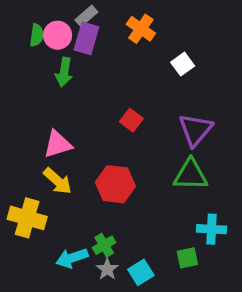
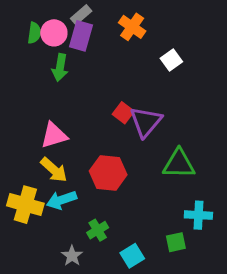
purple triangle: (195, 130) -> (146, 122), moved
cyan arrow: (72, 258) -> (61, 200), moved
gray star: (107, 269) -> (72, 256), moved

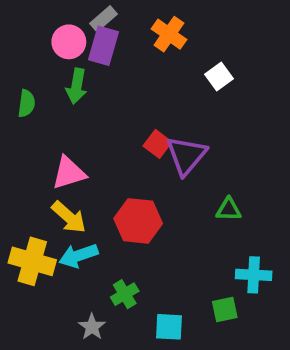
green semicircle: (34, 33) -> (26, 103), moved
green triangle: (179, 164) -> (229, 209), size x0.6
cyan square: (132, 256) -> (169, 327), turned 35

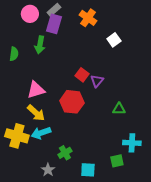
pink circle: (69, 42) -> (30, 14), moved
purple triangle: (186, 155) -> (97, 81), size x0.6
red hexagon: (138, 221) -> (72, 102), moved

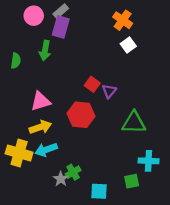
orange cross: (88, 18) -> (123, 20), moved
green triangle: (119, 109) -> (134, 123), size x1.6
yellow arrow: (36, 113) -> (40, 127), turned -60
gray star: (48, 170) -> (61, 179), moved

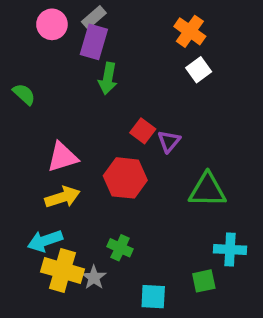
green arrow: (45, 51) -> (108, 78), moved
green semicircle: (16, 61) -> (24, 94), turned -56
cyan arrow: (46, 150) -> (45, 241), moved
yellow cross: (19, 153) -> (62, 270), moved
green cross: (73, 172) -> (120, 248), moved, turned -35

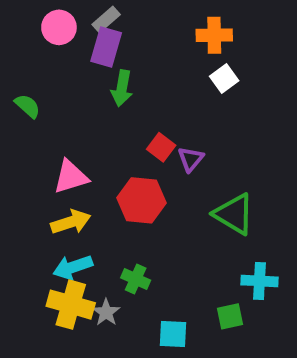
orange cross: (190, 31) -> (214, 35), turned -36
green triangle: (207, 190) -> (234, 214), turned 30
cyan arrow: (45, 241) -> (73, 267), moved

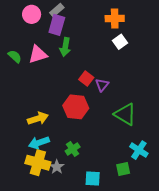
pink triangle: (71, 177) -> (38, 54), moved
green cross: (136, 279) -> (73, 149), turned 32
cyan cross: (259, 281) -> (139, 150), turned 30

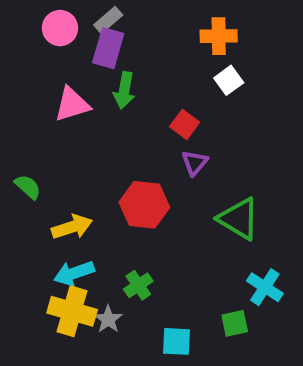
green semicircle: (15, 56) -> (28, 187), moved
red square: (86, 79) -> (185, 124), moved

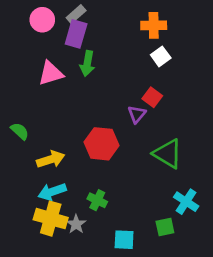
red square: (185, 124) -> (152, 97), moved
green cross: (138, 285) -> (97, 200), turned -30

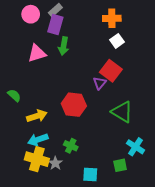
red square: (152, 97) -> (111, 71), size x1.5

